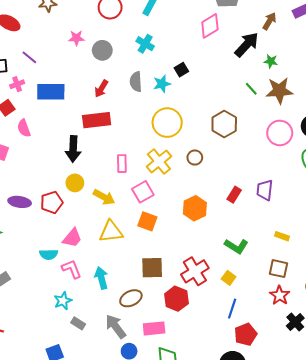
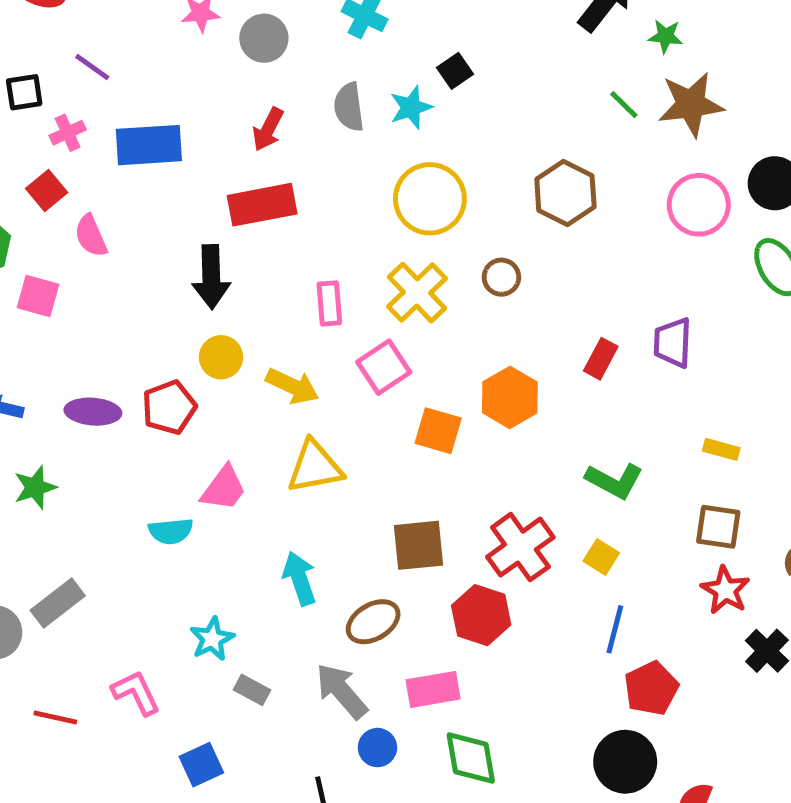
orange square: (147, 221) -> (438, 431), moved
pink L-shape: (72, 269) -> (136, 693), moved

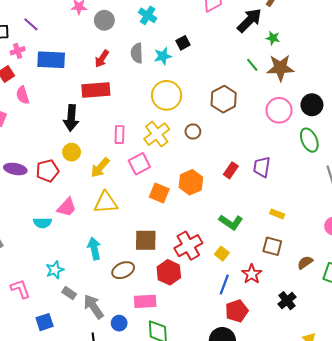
yellow arrow: (292, 386) -> (100, 168), turned 100
red star: (725, 590) -> (252, 274), moved
gray arrow: (342, 691) -> (94, 307), moved

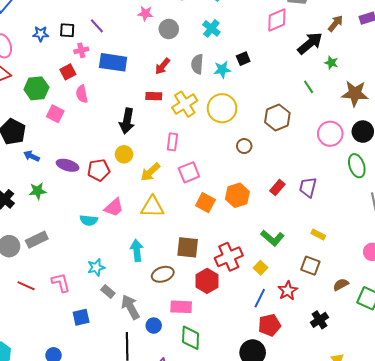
brown star: (280, 68) -> (355, 94), moved
red rectangle: (96, 90) -> (154, 96), size x0.6
yellow cross: (157, 134) -> (185, 104), moved

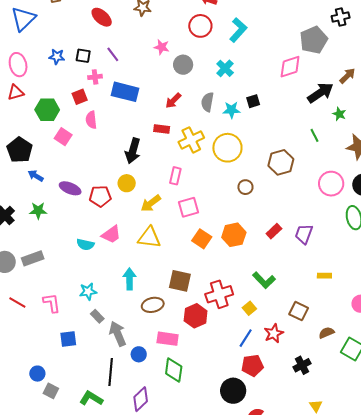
yellow rectangle: (318, 235) -> (324, 276), moved, turned -32

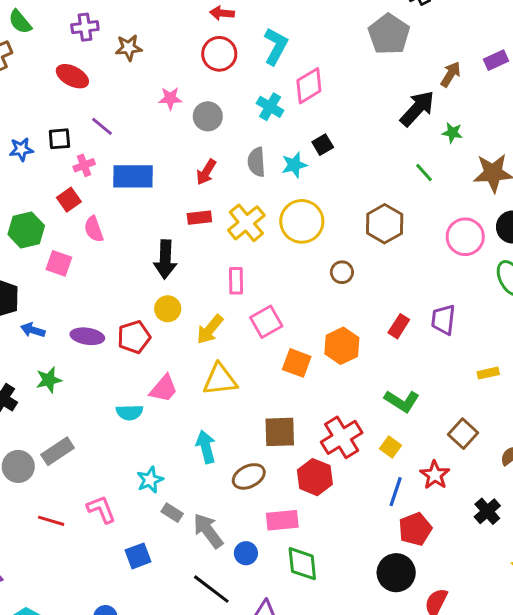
pink diamond: (290, 67) -> (309, 86), moved
brown square: (299, 311) -> (463, 434), turned 30
black line: (111, 372) -> (211, 589), turned -44

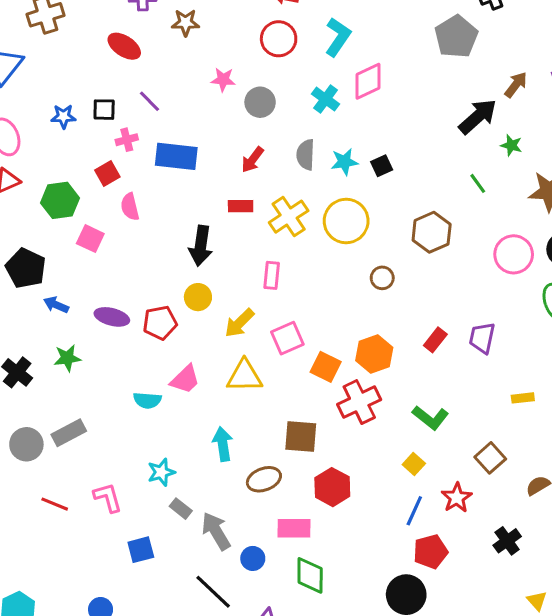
black square: (323, 145) -> (382, 166), moved
pink square: (266, 322) -> (287, 338), moved
red cross: (342, 437) -> (359, 402), moved

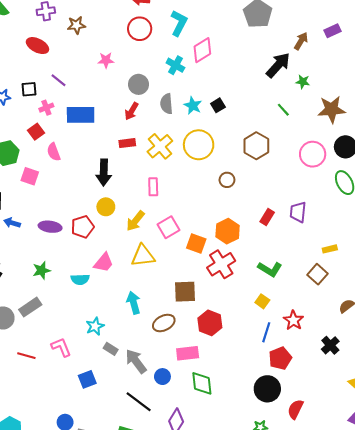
gray circle: (260, 102) -> (138, 84), moved
cyan star: (344, 162) -> (193, 106), turned -30
green star: (67, 358) -> (42, 270), moved
brown square: (490, 458) -> (317, 274), moved

